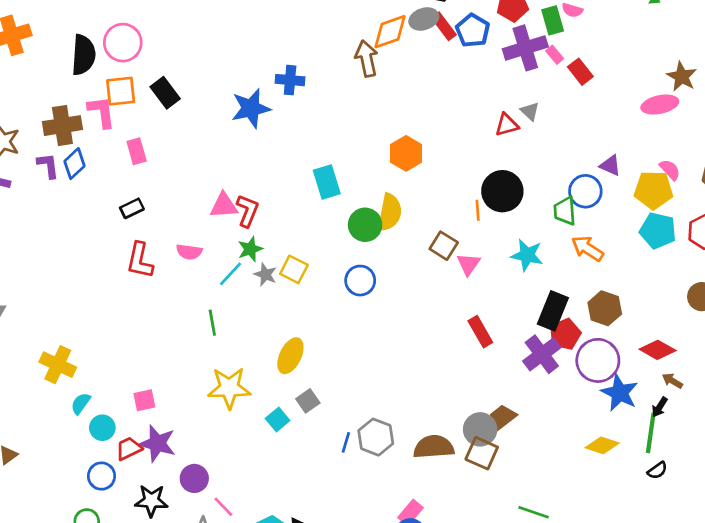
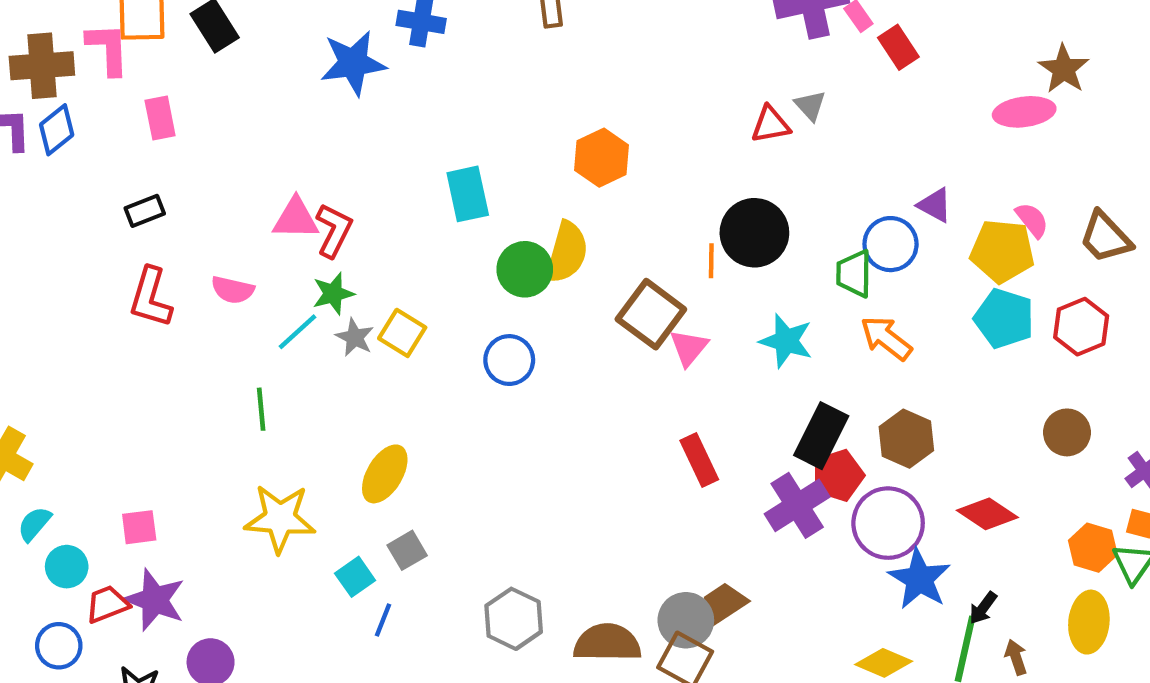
brown square: (444, 246) -> (651, 314), size x1.4
brown arrow: (672, 381) -> (1016, 657), moved, turned 36
blue line: (346, 442) -> (383, 620), moved

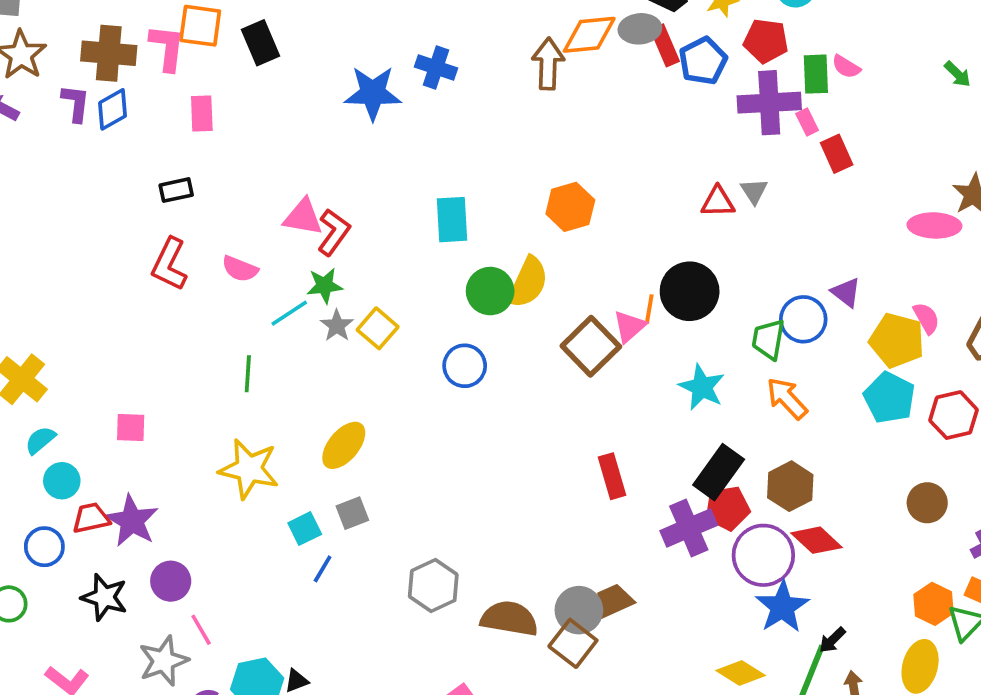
pink triangle: (689, 348) -> (629, 326), moved
red diamond: (987, 514) -> (817, 540), moved
pink square: (139, 527) -> (131, 427), moved

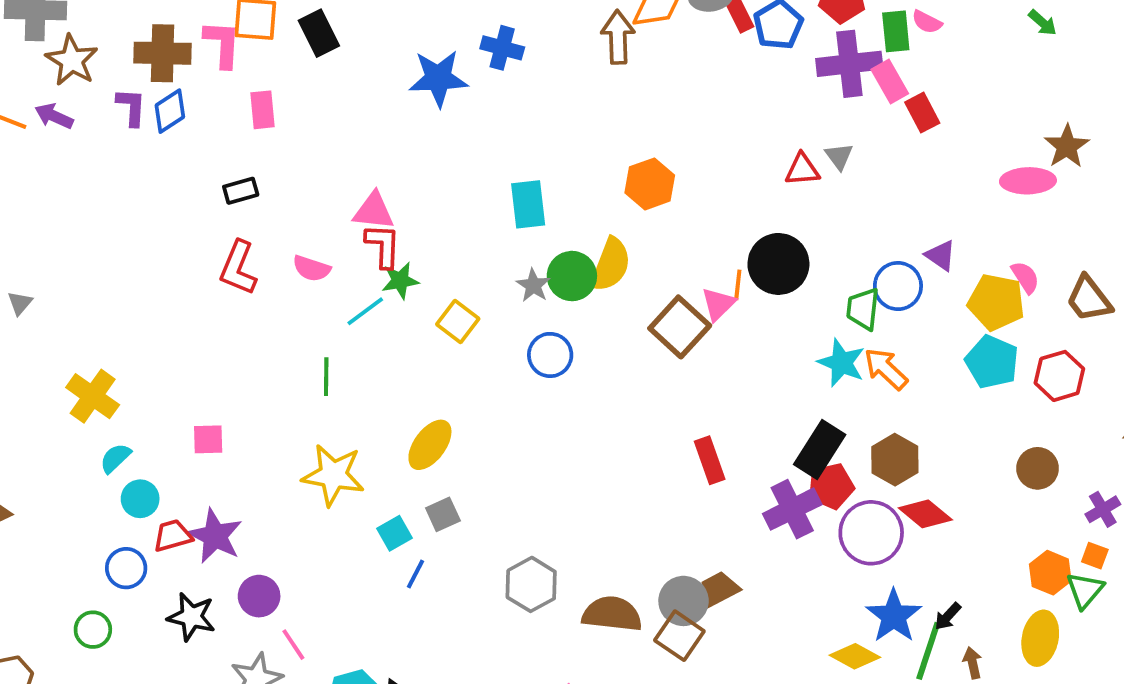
pink rectangle: (807, 122) -> (890, 81), size x1.5
red L-shape: (334, 232) -> (383, 246), moved, turned -30
gray star: (337, 326) -> (533, 285), moved
cyan star: (702, 387) -> (841, 363), moved
blue star: (782, 607) -> (894, 616), moved

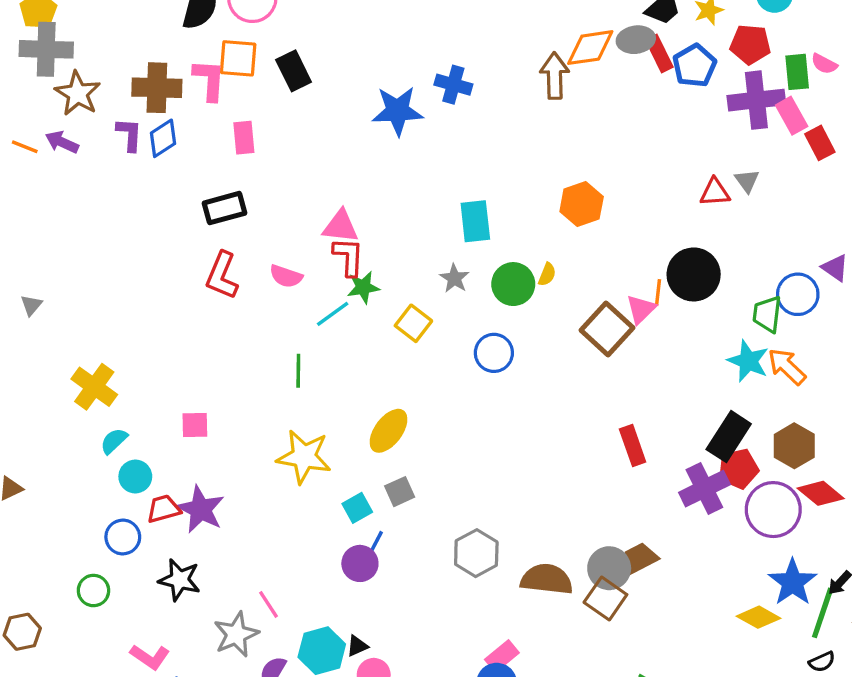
black rectangle: (241, 191) -> (224, 208), size x1.4
yellow semicircle: (611, 265) -> (547, 274), size x0.5
gray star: (533, 285) -> (454, 278), moved
purple circle: (259, 596) -> (360, 563), moved

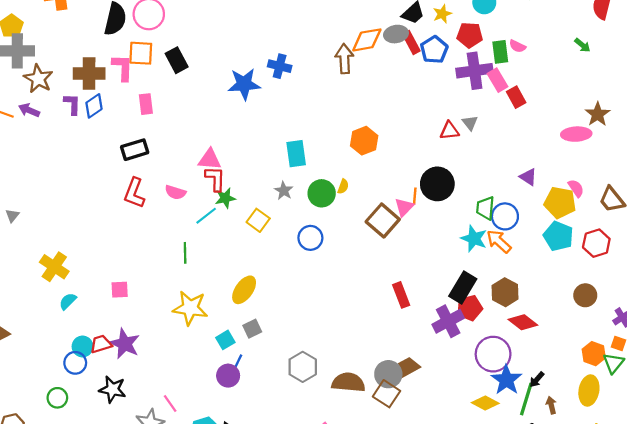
blue circle: (798, 294) -> (505, 216), moved
cyan circle: (135, 477) -> (83, 346), moved
purple circle: (773, 510) -> (493, 354), moved

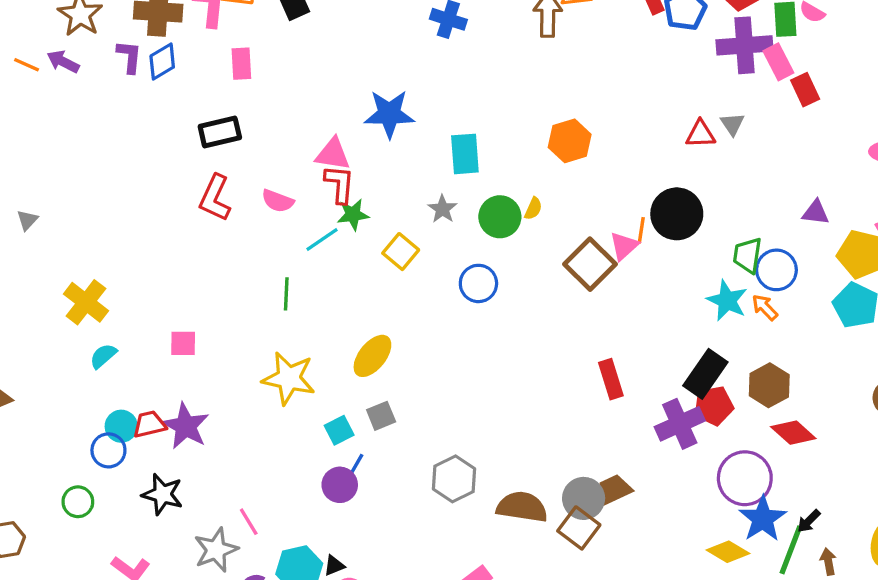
blue star: (244, 84) -> (389, 114), moved
purple triangle: (528, 177) -> (816, 212), turned -30
orange arrow: (499, 241) -> (765, 307), size x0.7

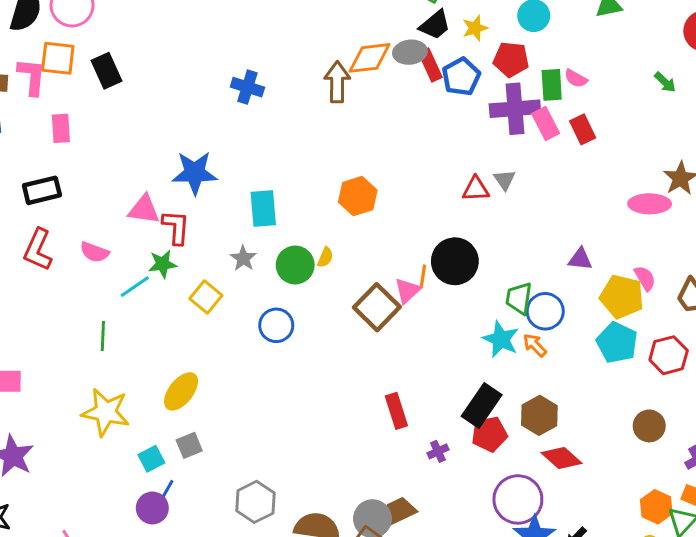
red rectangle: (805, 90) -> (583, 129), moved
red L-shape: (340, 184) -> (176, 227), moved
purple cross: (680, 424) -> (438, 451), moved, size x0.5

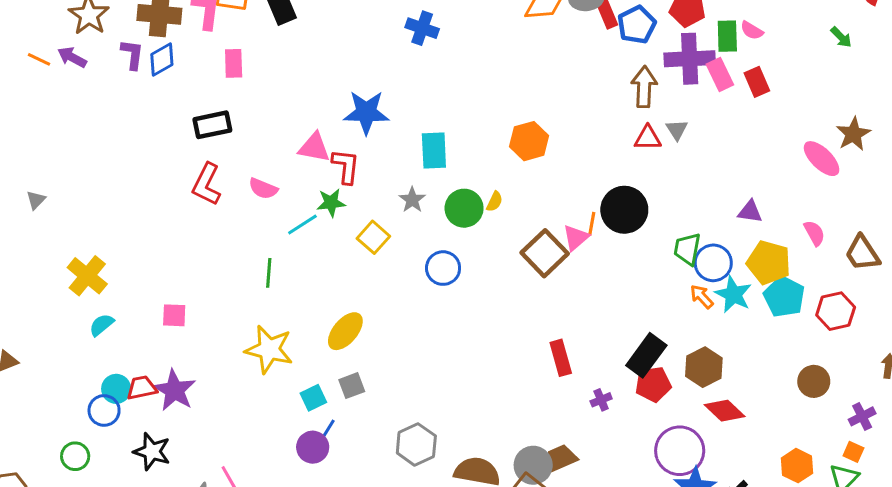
brown arrow: (337, 82) -> (644, 87), moved
pink ellipse: (650, 204) -> (822, 159), turned 42
yellow pentagon: (622, 297) -> (769, 263), moved
cyan star: (501, 339) -> (733, 294), moved
orange hexagon: (656, 507) -> (797, 466), moved

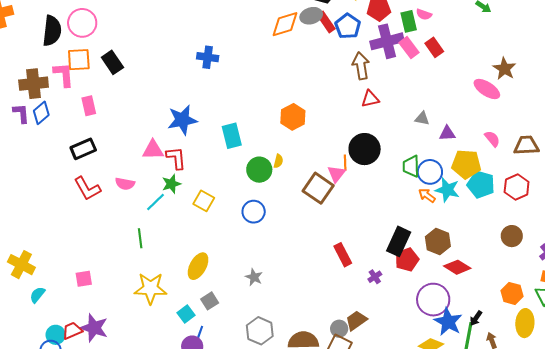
gray triangle: (677, 130) -> (422, 118), moved, turned -35
red L-shape: (206, 184) -> (87, 189), turned -44
gray star: (412, 200) -> (254, 277), moved
brown trapezoid: (862, 253) -> (526, 145), turned 132
gray circle: (533, 465) -> (339, 329), size x0.7

